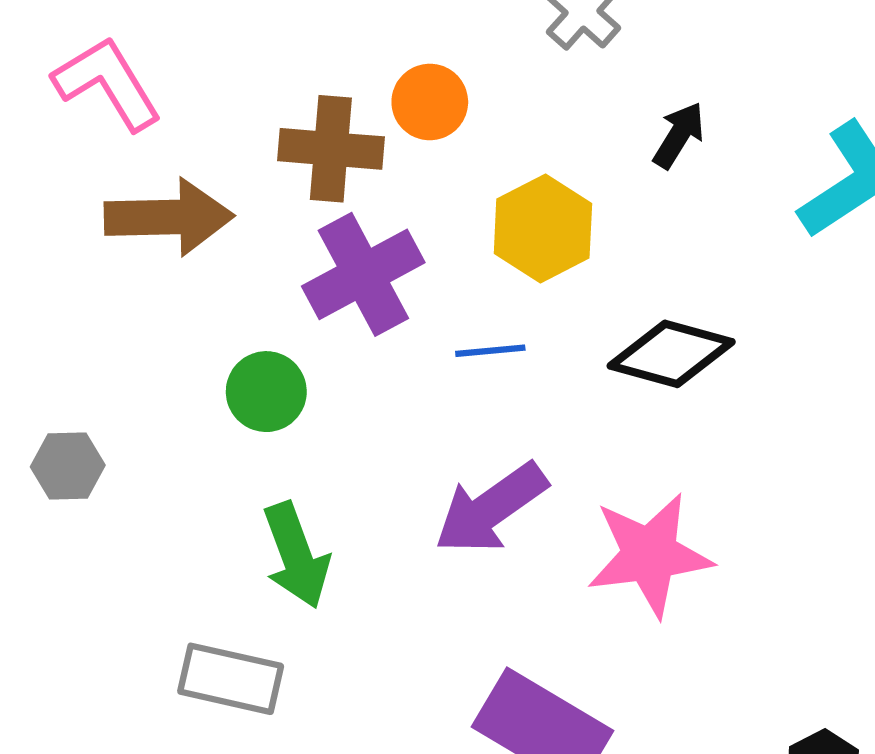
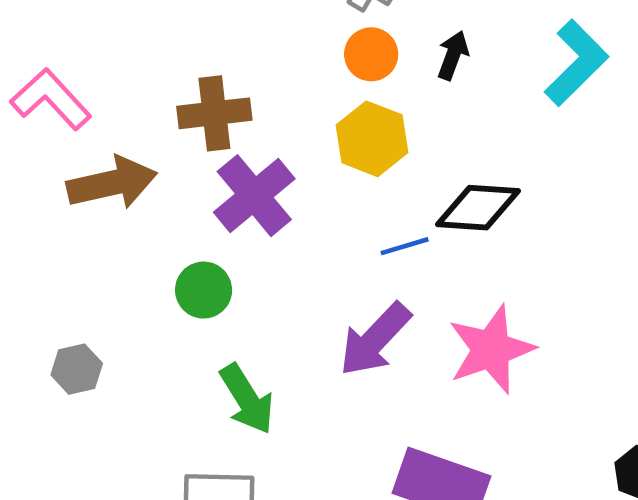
orange circle: (430, 102) -> (371, 54), moved
blue line: (490, 351) -> (405, 246), moved

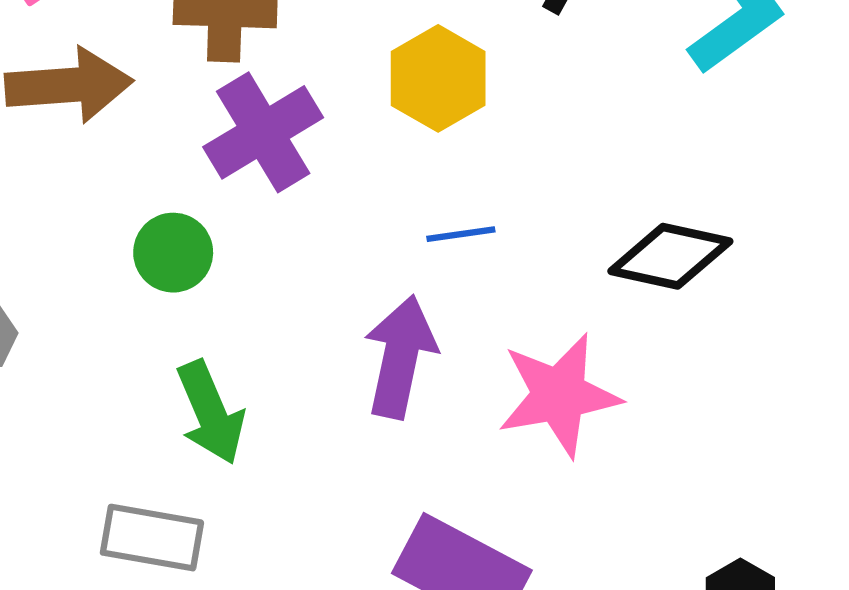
black diamond: (478, 208) -> (670, 256), moved
purple arrow: (375, 339) -> (400, 357), turned 140

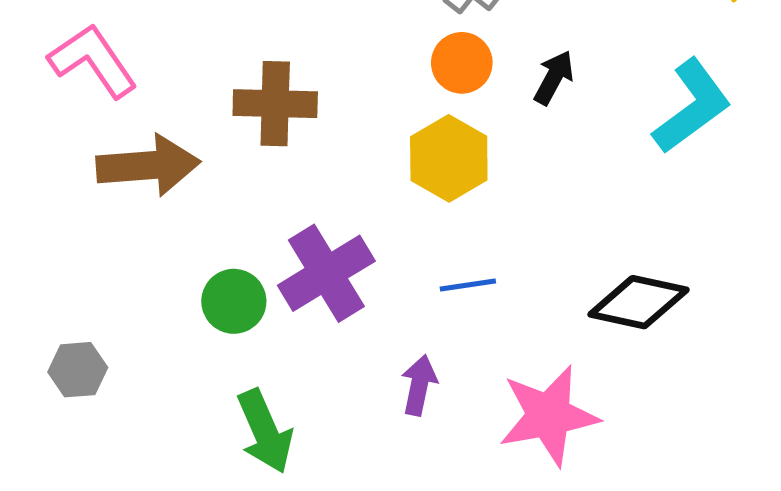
purple cross: (263, 132) -> (326, 273), moved
purple arrow: (400, 357) -> (419, 385), size x0.6

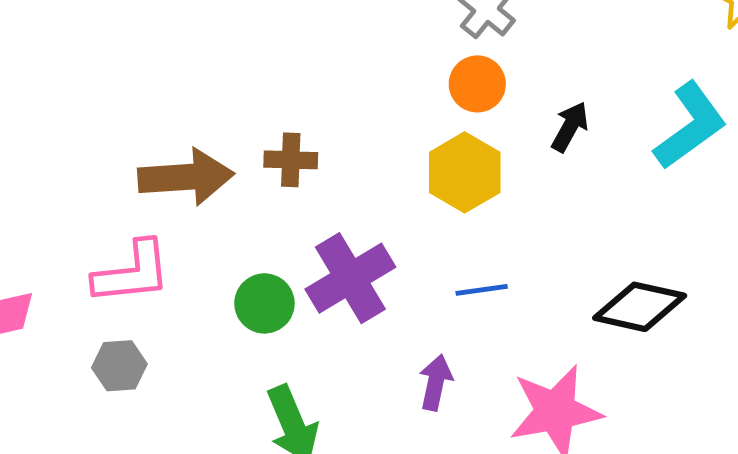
pink L-shape: (93, 61) -> (132, 273), moved, turned 118
black arrow: (554, 77) -> (570, 127), moved
brown cross: (275, 104) -> (291, 160), moved, size x0.7

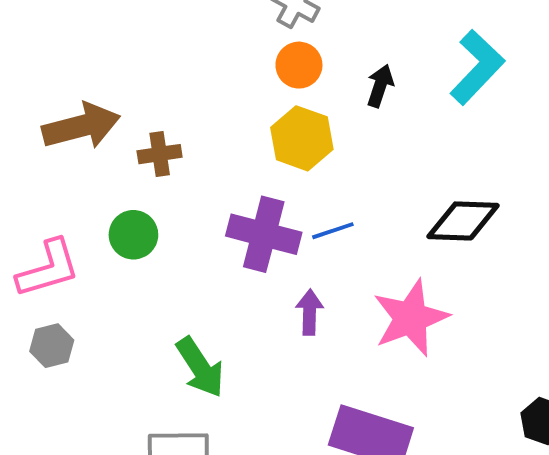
brown arrow: (186, 177) -> (81, 126), moved
purple cross: (350, 278) -> (264, 234), moved, turned -34
green circle: (264, 303) -> (133, 235), moved

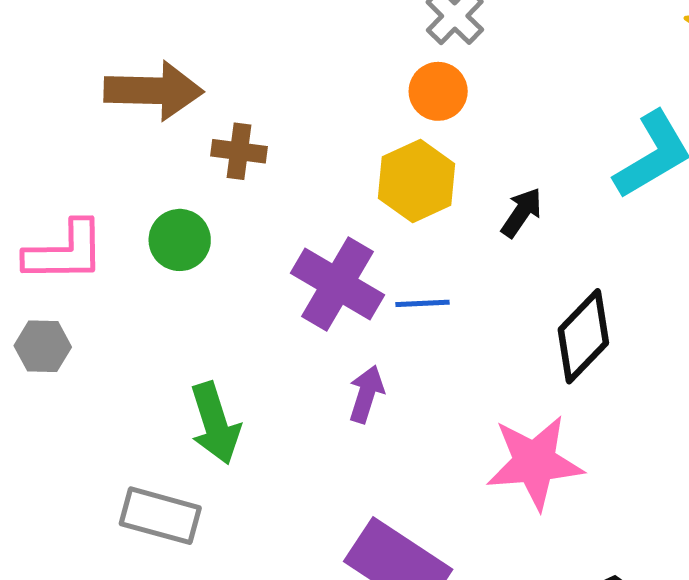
black arrow: (380, 86) -> (522, 213), moved
black diamond: (463, 221) -> (583, 336), turned -64
pink star: (411, 318) -> (535, 462), moved

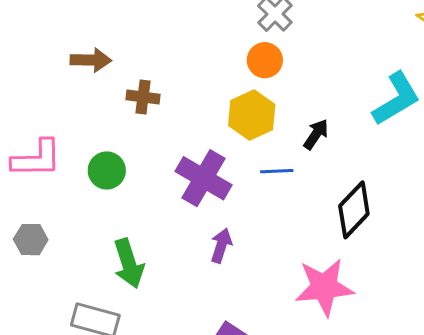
brown arrow: (154, 91) -> (91, 60), size x0.7
green circle: (180, 240) -> (107, 170), moved
blue line: (423, 303) -> (277, 171), moved
gray hexagon: (43, 346) -> (31, 240), moved

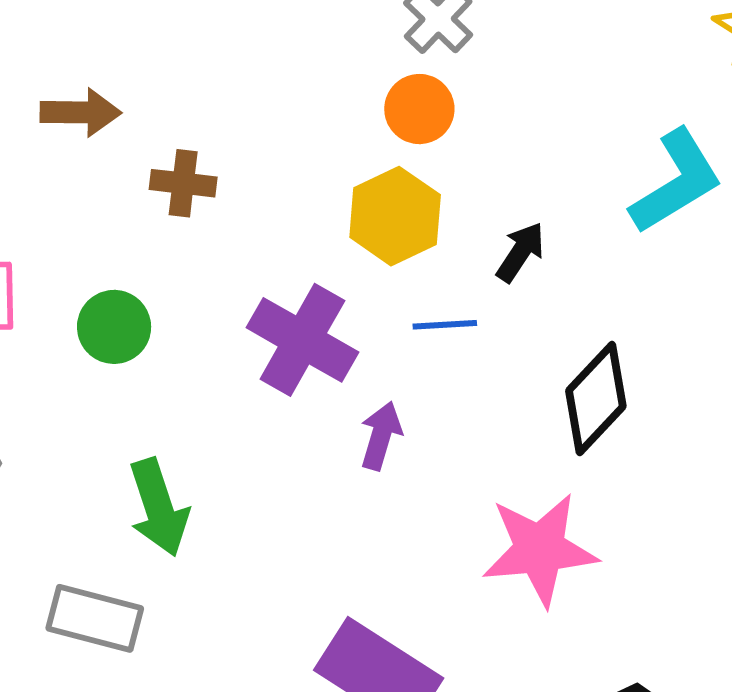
purple arrow: (221, 246) -> (381, 436), moved

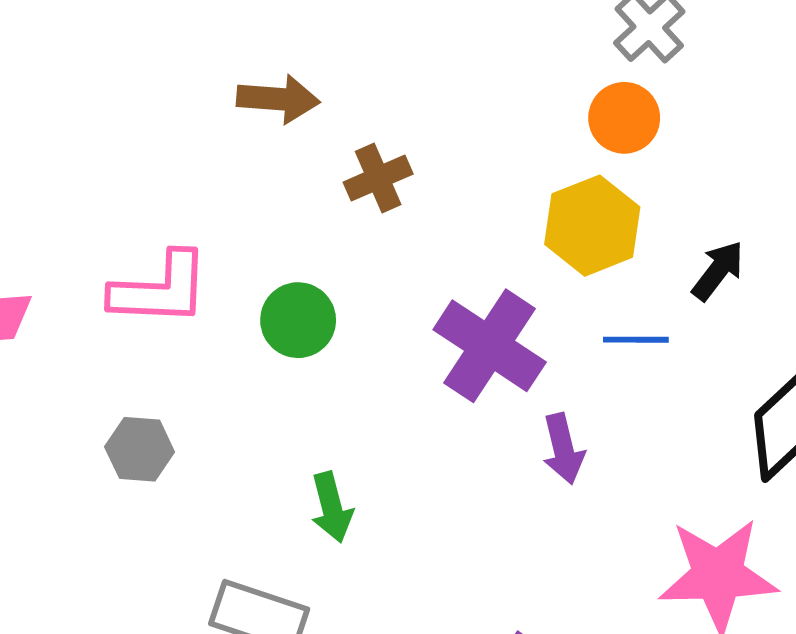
brown cross: (183, 183) -> (378, 178), turned -34
purple arrow: (381, 436) -> (563, 449), turned 146
green arrow: (159, 507) -> (332, 507), size x0.7

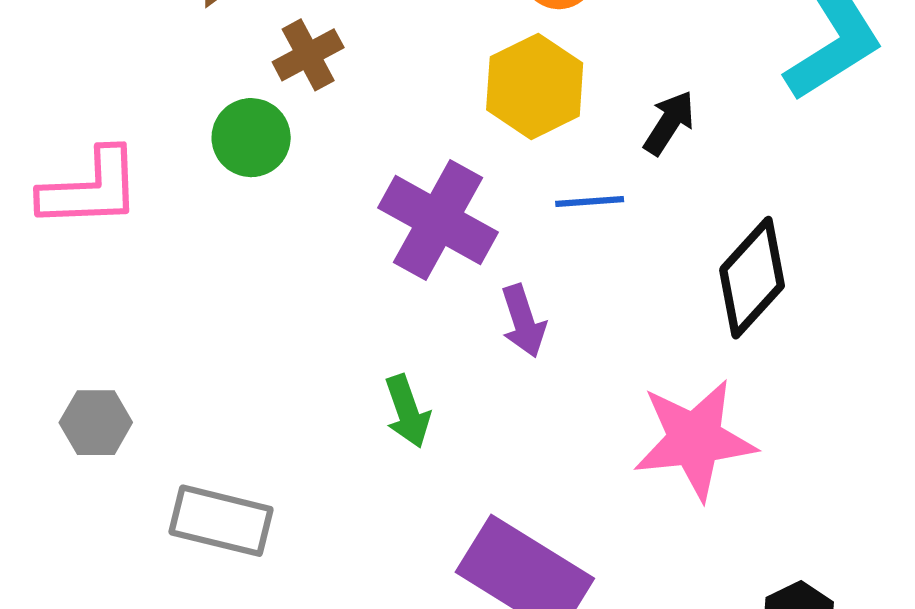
green circle: (298, 320) -> (251, 138), moved
gray hexagon: (140, 449) -> (96, 423), moved
green arrow: (332, 507) -> (407, 411), moved

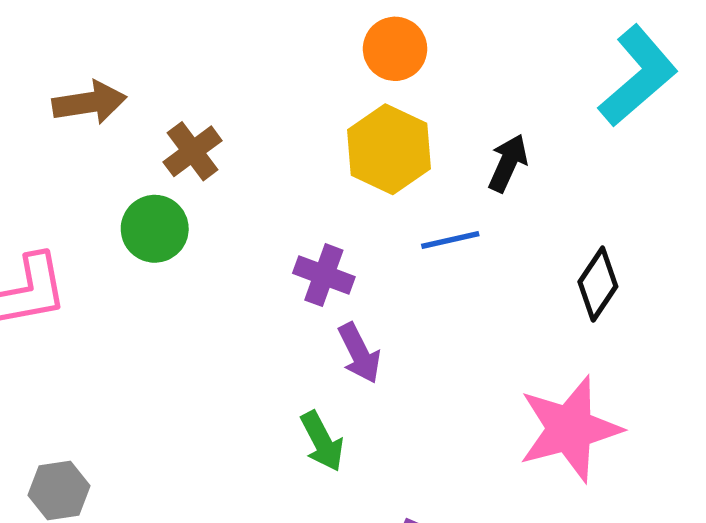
purple cross: (438, 220) -> (324, 275), size x0.6
black diamond: (752, 278) -> (598, 284), size x0.7
purple arrow: (523, 321) -> (359, 353), moved

